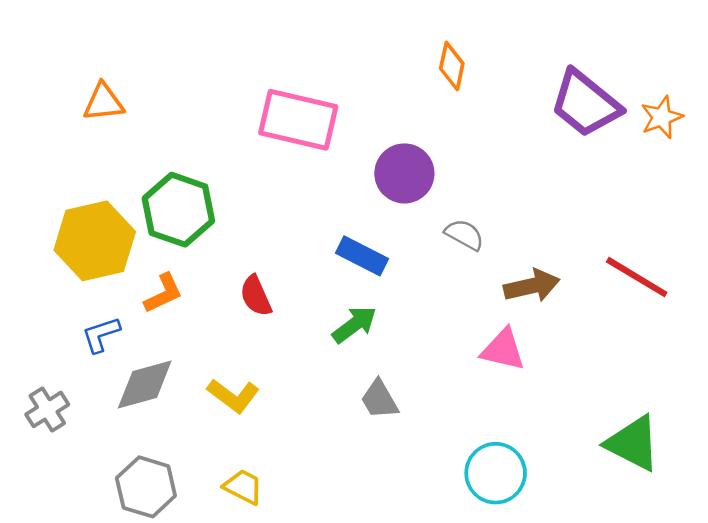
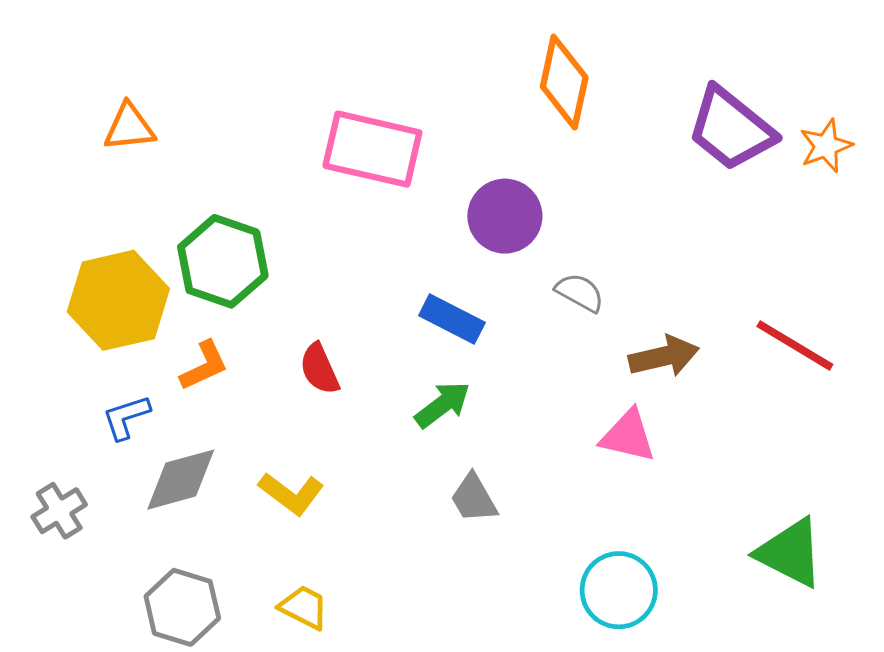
orange diamond: (452, 66) -> (564, 82), size x1.5

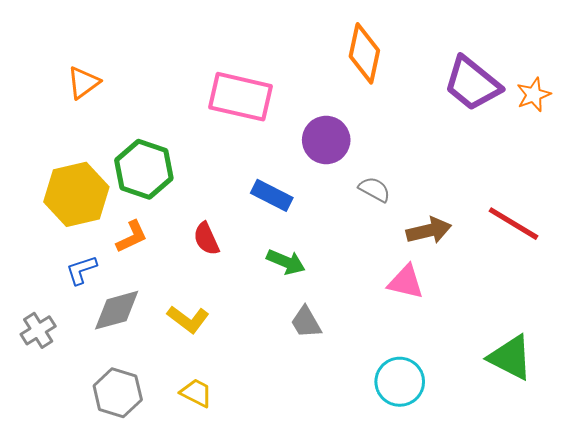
orange triangle: (129, 127) -> (83, 83), turned -30
blue rectangle: (452, 319) -> (272, 195), moved
green arrow: (443, 405) -> (286, 262), turned 60

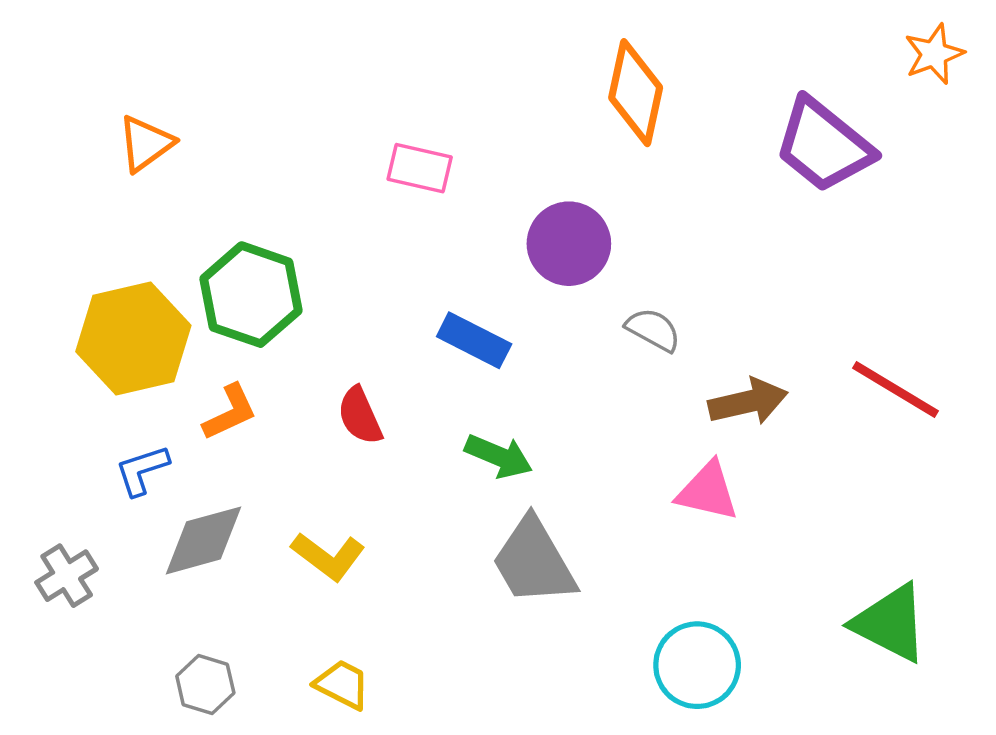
orange star: (534, 95) -> (934, 54), moved
pink rectangle: (241, 97) -> (420, 168), size x0.6
gray trapezoid: (306, 322) -> (534, 562), size x1.6
gray hexagon: (118, 393) -> (205, 684), size x0.7

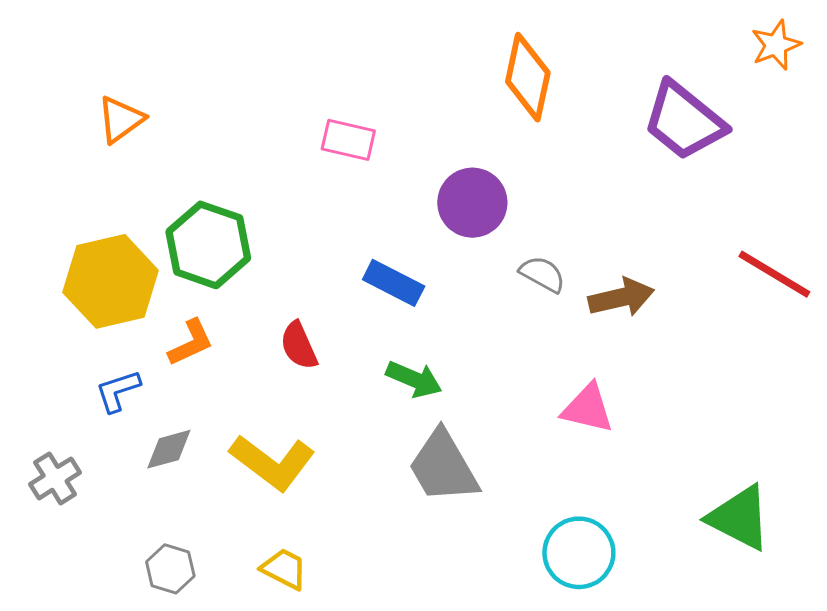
red line: (896, 389) -> (774, 274), moved
brown arrow: (748, 402) -> (621, 297), moved
gray diamond: (204, 540) -> (169, 449), size x0.7
yellow L-shape: (328, 556) -> (272, 462), size x1.4

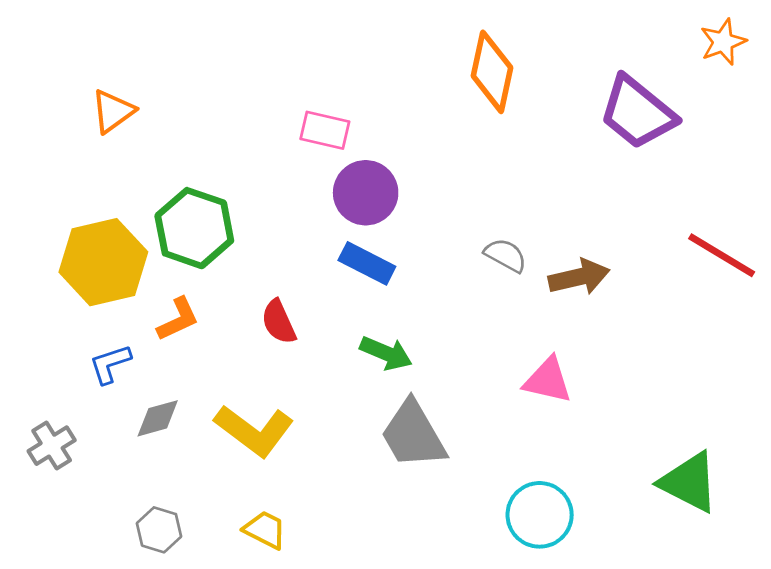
purple circle: (472, 203) -> (366, 193), moved

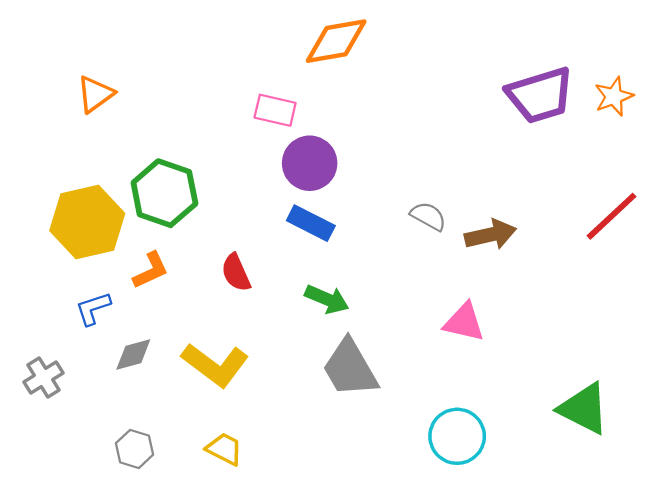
orange star: (723, 42) -> (614, 96), moved
orange diamond: (492, 72) -> (336, 41), moved, turned 68
purple trapezoid: (637, 113) -> (540, 95), turned -56
red line: (722, 255) -> (611, 216), turned -74

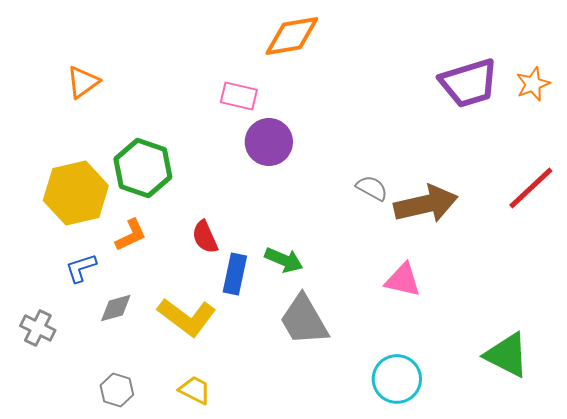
blue rectangle: (311, 223) -> (235, 274), moved, turned 75
brown arrow: (491, 235) -> (426, 204), size x1.4
gray cross: (43, 378) -> (38, 328), turned -32

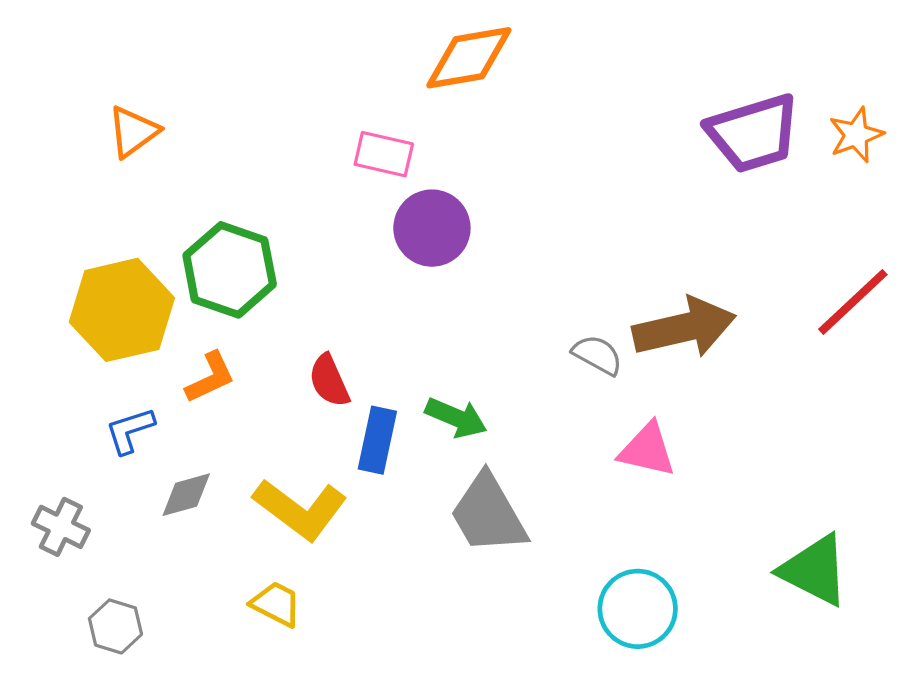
gray semicircle: (372, 188) -> (597, 355), moved
gray hexagon: (117, 390) -> (115, 626), moved
yellow trapezoid: (195, 390) -> (276, 604), moved

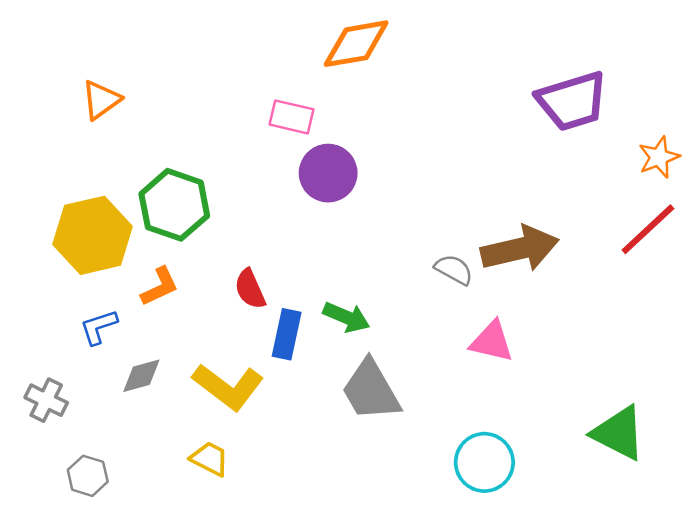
orange star: (856, 135) -> (659, 157), moved

